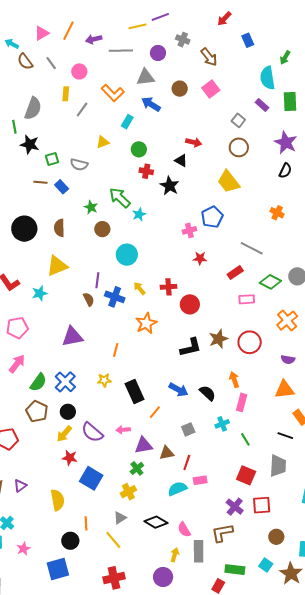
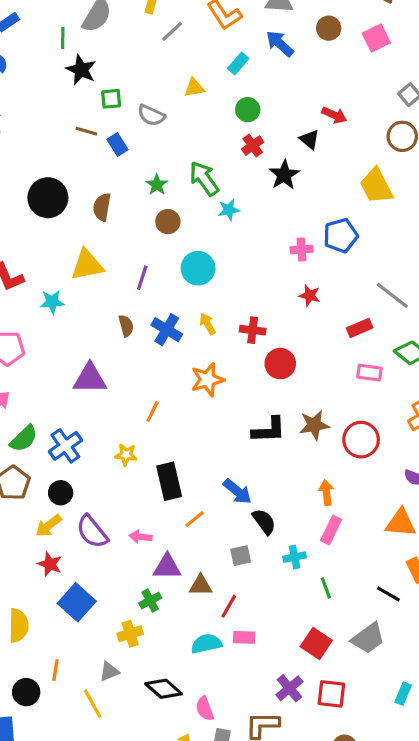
red cross: (146, 171) -> (253, 146), turned 32
purple line: (97, 280) -> (142, 278), moved
black semicircle: (208, 393) -> (264, 522), moved
gray trapezoid: (278, 466) -> (368, 638), turned 40

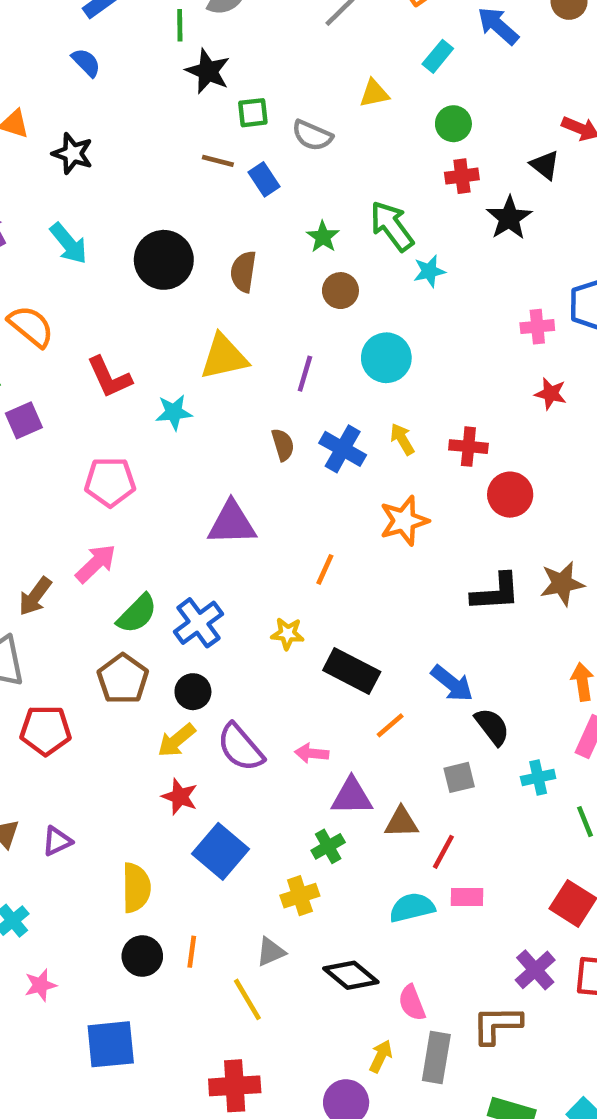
red cross: (253, 146) -> (462, 176), turned 30
black rectangle: (169, 481) -> (352, 671), turned -48
black circle: (26, 692) -> (142, 956), moved

